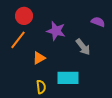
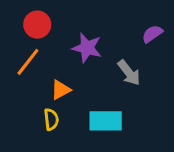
purple semicircle: (98, 22) -> (152, 34), turned -56
yellow semicircle: (41, 87) -> (51, 119), moved

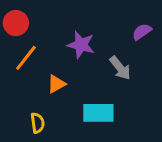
red circle: (37, 25) -> (16, 23), moved
yellow semicircle: (51, 119) -> (38, 123), moved

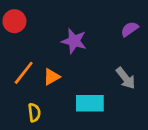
orange line: (26, 58) -> (24, 73), moved
gray arrow: (120, 68) -> (126, 78), moved

